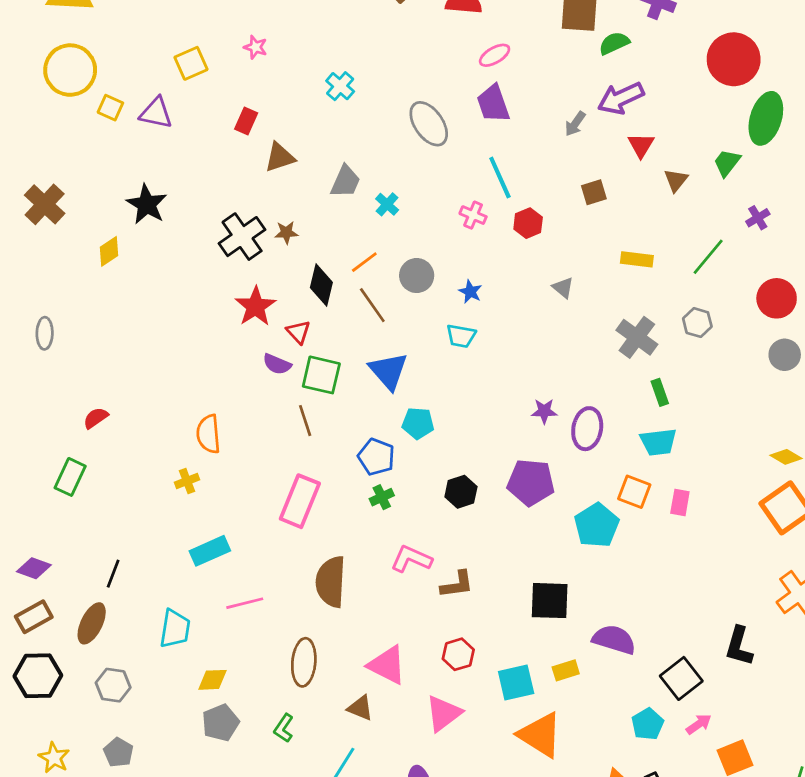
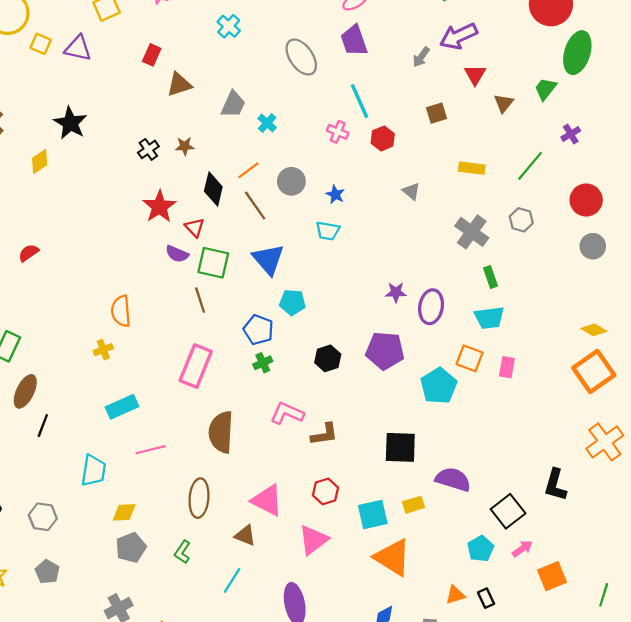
black cross: (242, 237) -> (148, 149), size x0.6
red semicircle: (96, 418) -> (29, 253), moved
brown ellipse: (92, 623) -> (25, 391), moved

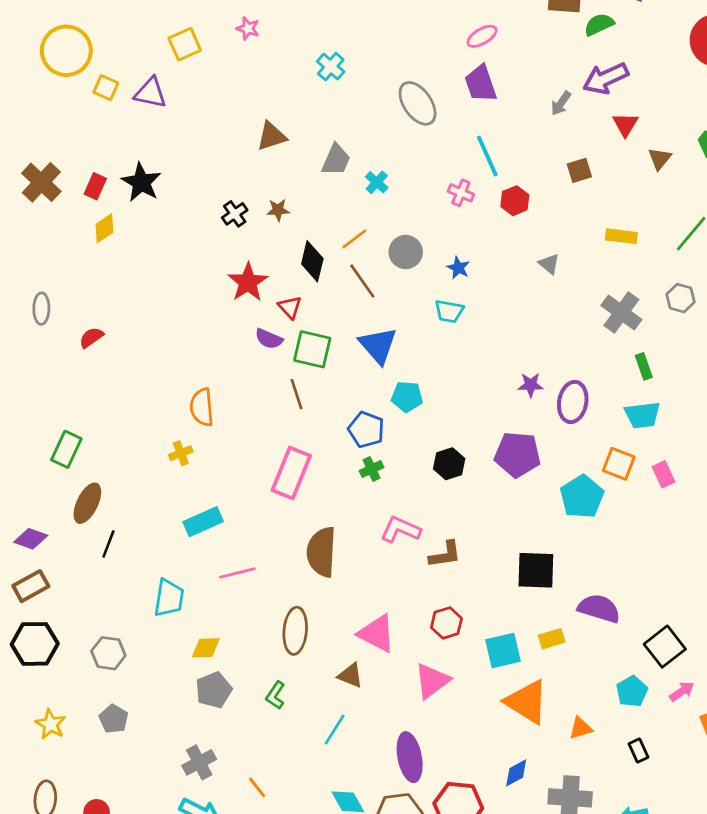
red rectangle: (152, 55) -> (95, 186), moved
pink rectangle: (507, 367) -> (663, 474), turned -35
orange triangle: (455, 595) -> (581, 728), moved

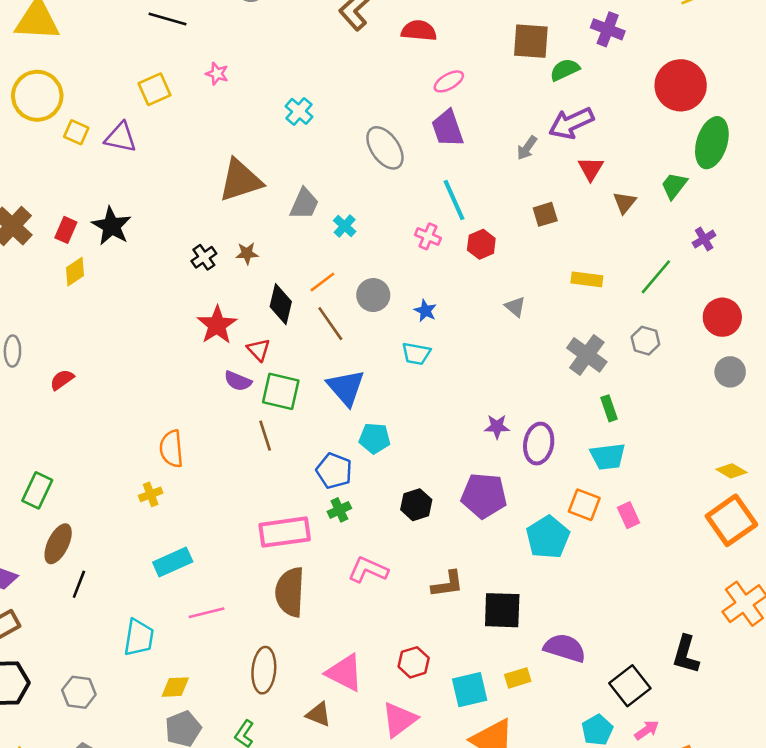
brown triangle: (272, 136) -> (240, 180), size x1.5
pink rectangle: (291, 473) -> (285, 532), moved, turned 60
brown L-shape: (445, 555) -> (447, 584), moved

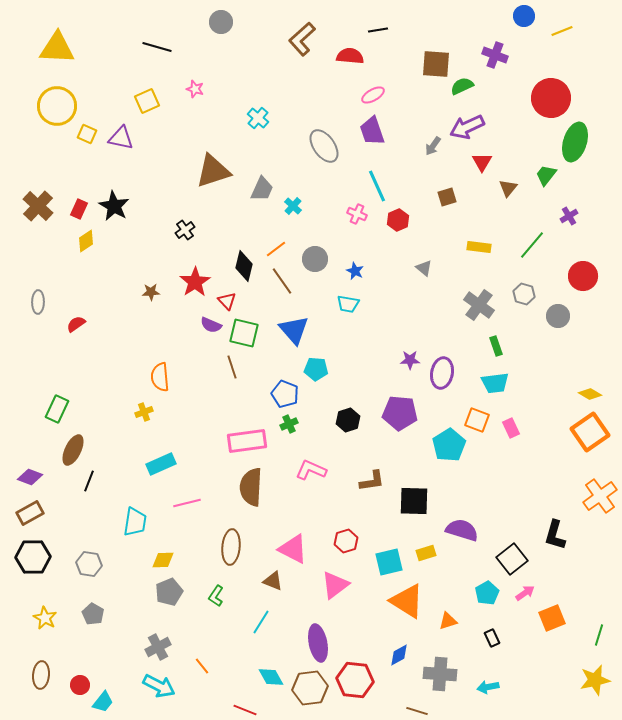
brown star: (247, 253) -> (151, 292), moved
gray circle: (730, 372) -> (558, 316), moved

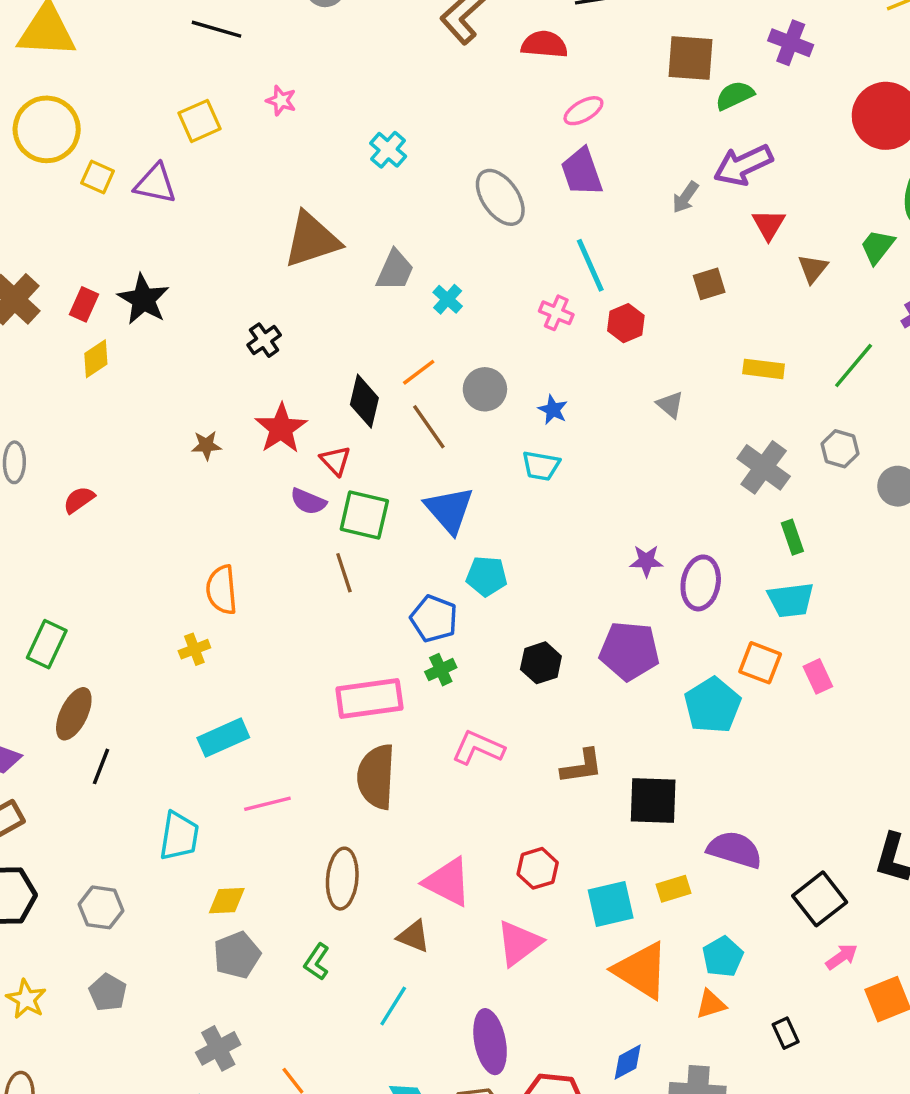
cyan pentagon: (487, 593) -> (723, 957), moved

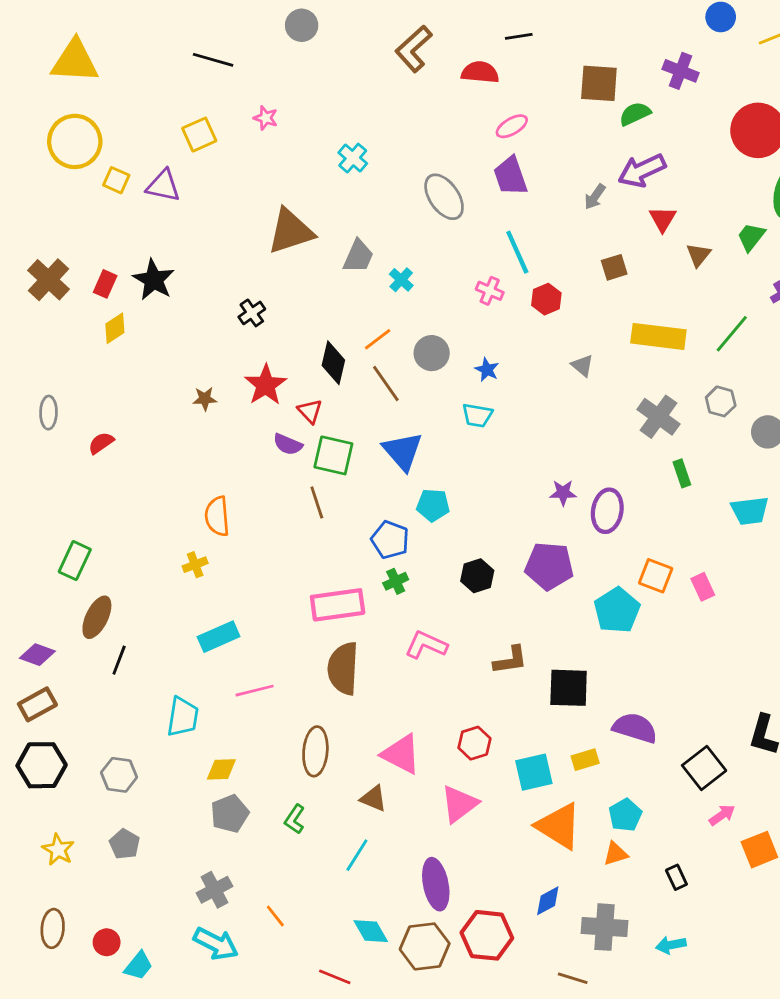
yellow rectangle: (764, 369) -> (658, 336), size x1.6
cyan trapezoid: (791, 600) -> (750, 511), moved

